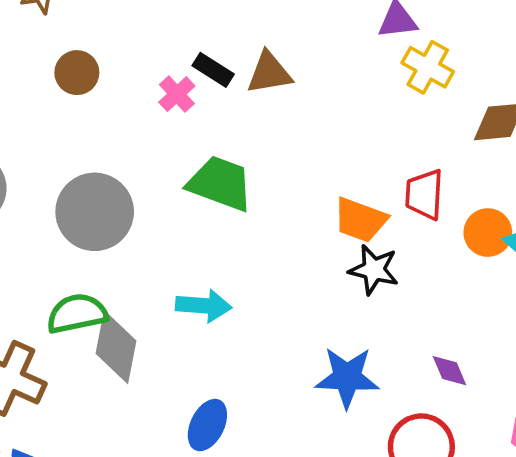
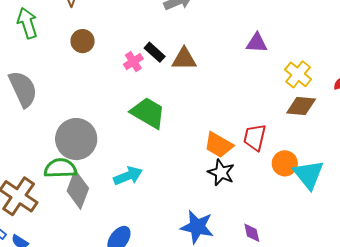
yellow cross: (428, 67) -> (298, 74), moved
gray circle: (95, 212) -> (76, 139), moved
cyan arrow: (204, 306) -> (128, 176), turned -36

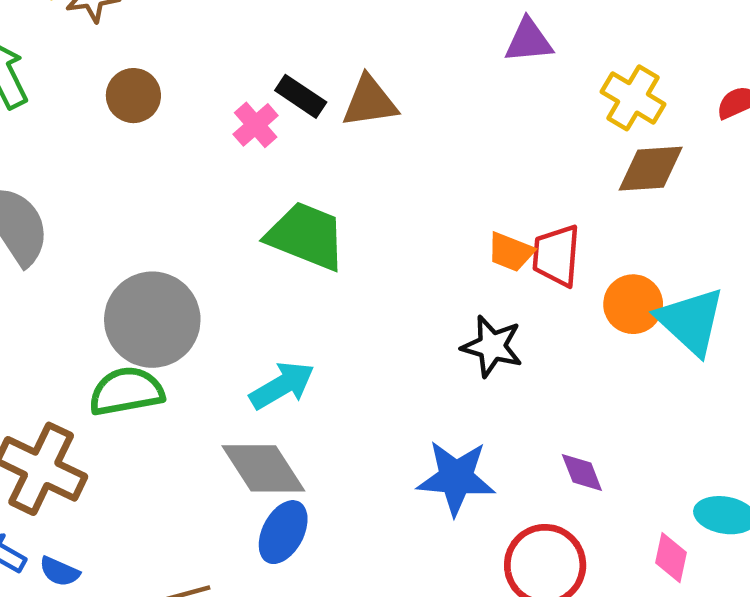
orange trapezoid: (219, 145) -> (510, 252), moved, size x0.7
gray diamond: (78, 190) -> (263, 468), moved, turned -45

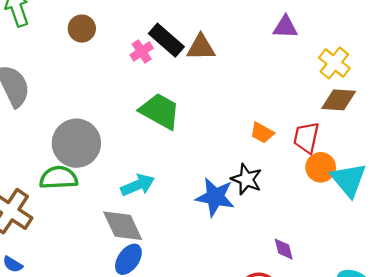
black rectangle: (301, 96) -> (166, 40), size x1.4
red trapezoid: (556, 256) -> (306, 138), moved
blue star: (456, 478) -> (215, 197), moved

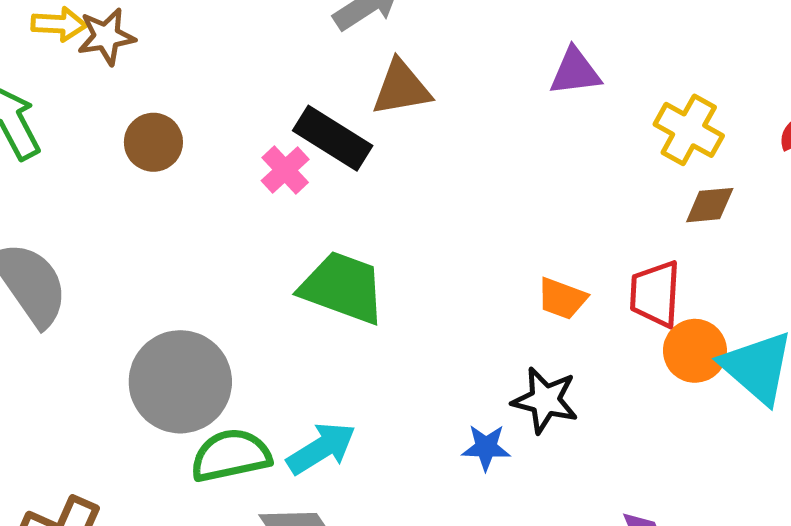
brown triangle: (201, 47) -> (401, 88), moved
brown diamond: (339, 100) -> (710, 205), size x0.7
green semicircle: (59, 178) -> (231, 455), moved
blue star: (215, 197) -> (486, 447), size x0.6

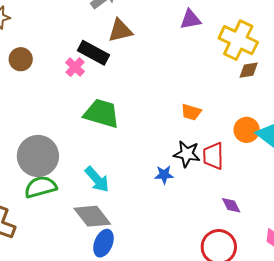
yellow cross: (689, 130) -> (238, 40), size x1.4
red trapezoid: (655, 294) -> (213, 156), moved
cyan arrow: (321, 448) -> (97, 179), turned 84
green semicircle: (231, 455) -> (41, 187), moved

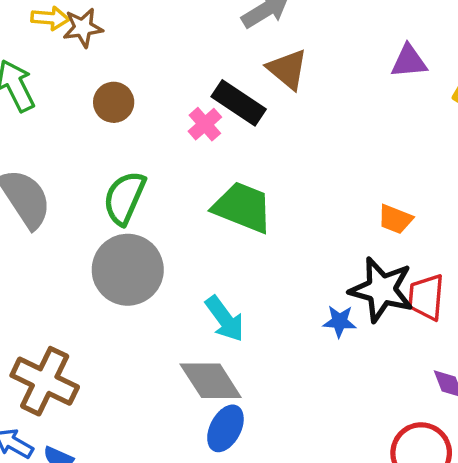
brown triangle: (120, 31) -> (287, 69), turned 48
black star: (187, 154) -> (382, 290), size x1.4
green semicircle: (41, 187) -> (124, 198), moved, turned -56

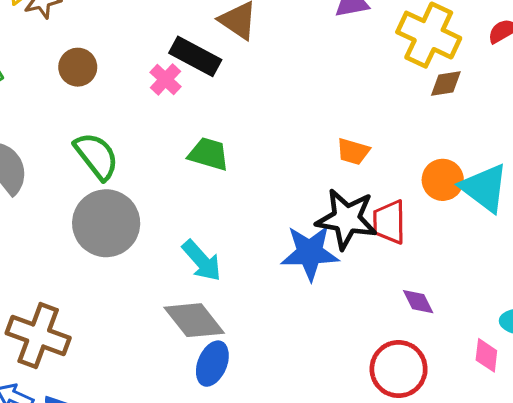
green semicircle: (124, 198) -> (96, 156), turned 124
green trapezoid: (243, 207) -> (209, 154), size x0.7
blue star: (339, 321) -> (310, 253), size x1.8

